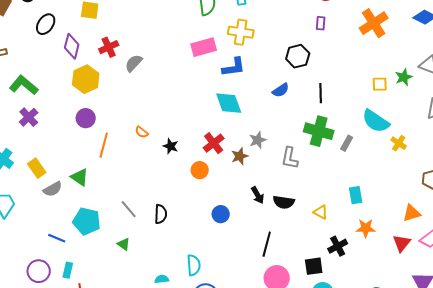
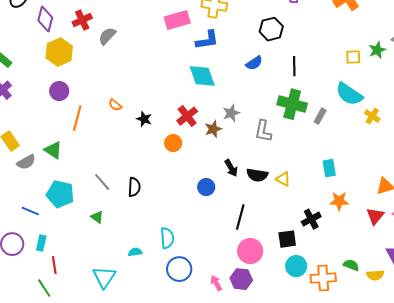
yellow triangle: (321, 212) -> (283, 179), moved
blue circle: (221, 214) -> (206, 187), moved

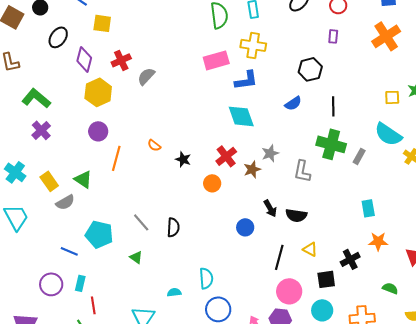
green triangle: (53, 150) -> (83, 179), moved
yellow triangle: (283, 179) -> (310, 249), moved
green semicircle: (351, 265) -> (390, 288), moved
cyan circle: (296, 266) -> (322, 310), moved

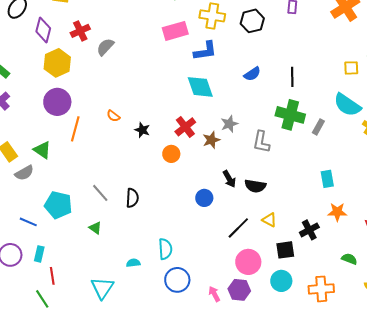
black hexagon: (310, 69) -> (252, 21), moved
purple circle: (98, 131) -> (57, 102), size x1.4
black line: (279, 257) -> (238, 228), turned 30

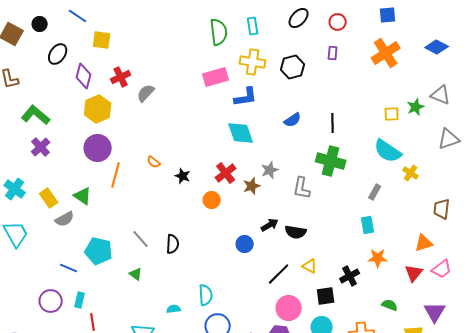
gray rectangle: (318, 127) -> (375, 192), moved
black arrow: (229, 179) -> (270, 225), turned -90

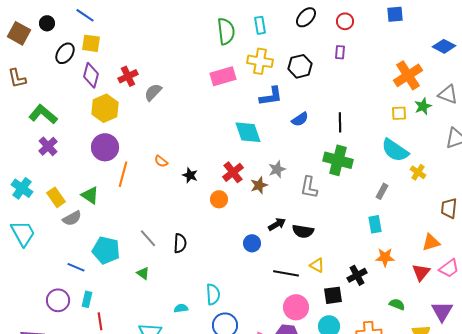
yellow square: (102, 40) -> (91, 43), moved
orange cross: (386, 53) -> (408, 75), moved
blue L-shape: (246, 97) -> (271, 96), moved
black line: (279, 274) -> (286, 273), turned 55

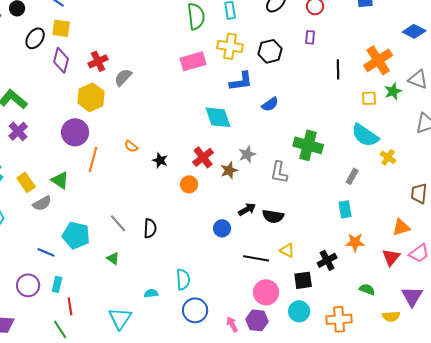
yellow hexagon: (105, 108) -> (91, 97), moved
black line: (340, 122) -> (338, 69), moved

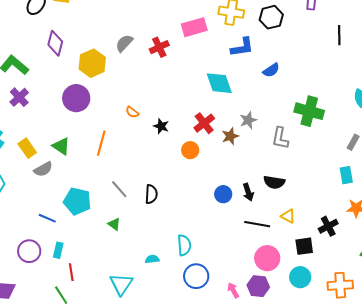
purple diamond: (61, 60) -> (55, 43), moved
red cross: (98, 61) -> (159, 47), moved
orange line: (93, 159) -> (101, 143), moved
black arrow: (247, 209) -> (248, 192), moved, turned 102

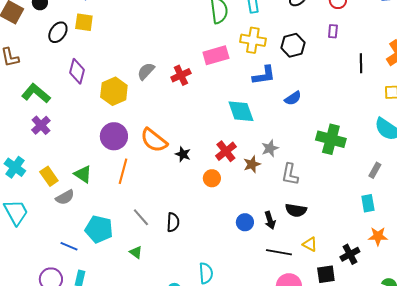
purple circle: (76, 98) -> (114, 136), moved
orange semicircle: (132, 112) -> (154, 140), size x2.0
gray L-shape: (280, 138) -> (290, 174), moved

